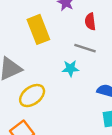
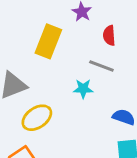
yellow rectangle: (38, 29) -> (48, 41), turned 40

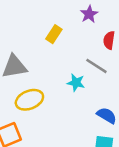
yellow rectangle: (48, 41) -> (54, 34), size x0.6

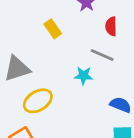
yellow rectangle: (54, 34) -> (53, 29), turned -60

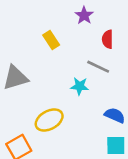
yellow ellipse: (38, 101) -> (49, 120), moved

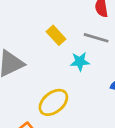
yellow rectangle: (51, 40) -> (56, 35), moved

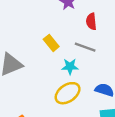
yellow ellipse: (53, 102) -> (68, 93), moved

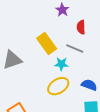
yellow rectangle: (51, 43) -> (47, 44), size x1.5

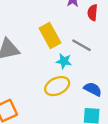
red semicircle: (81, 27) -> (93, 13), moved

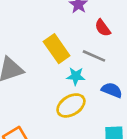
red semicircle: (93, 13) -> (103, 28), moved, turned -35
blue semicircle: (93, 89) -> (112, 90), moved

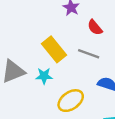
cyan star: (76, 76) -> (44, 76), moved

